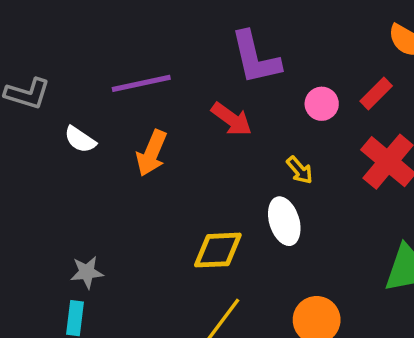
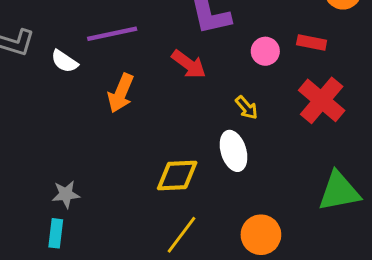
red rectangle: (376, 94) -> (312, 43), turned 56
white semicircle: (80, 139) -> (64, 61), moved

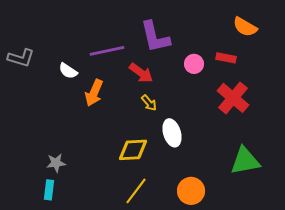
purple line: (112, 34) -> (107, 51), moved
white semicircle: (64, 61) -> (68, 71), moved
yellow arrow: (247, 108) -> (149, 103), moved

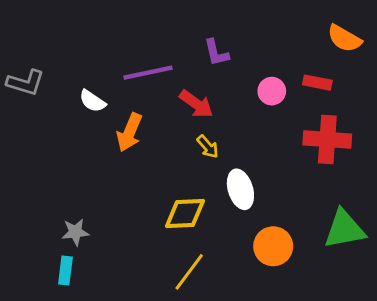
purple L-shape: (155, 37) -> (216, 53), size x0.6
red cross: (233, 98) -> (327, 139), turned -36
orange circle: (191, 191) -> (273, 246), moved

